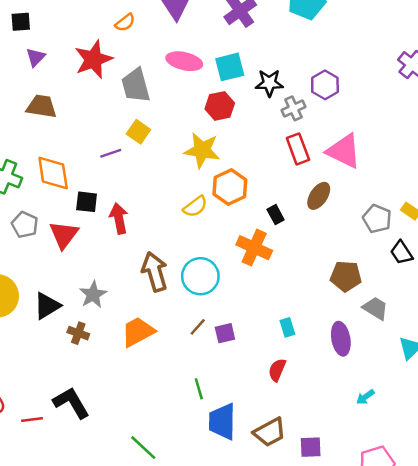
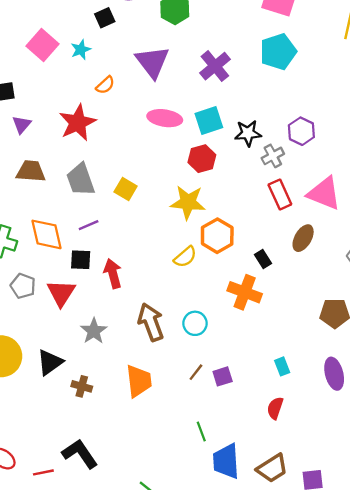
gray trapezoid: (136, 85) -> (81, 180), moved
purple line: (111, 153) -> (89, 225), moved
cyan circle: (200, 276) -> (195, 323), size x0.7
gray star: (93, 295) -> (94, 331), moved
orange trapezoid: (138, 332) -> (139, 381), turned 116

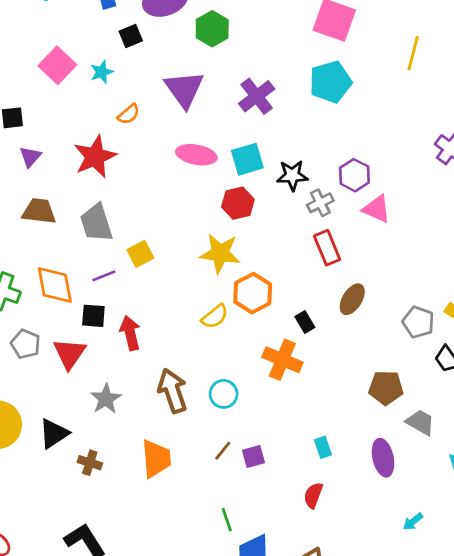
yellow square: (126, 189) -> (140, 254), moved, turned 30
pink triangle: (324, 193) -> (377, 209), moved, size x0.7

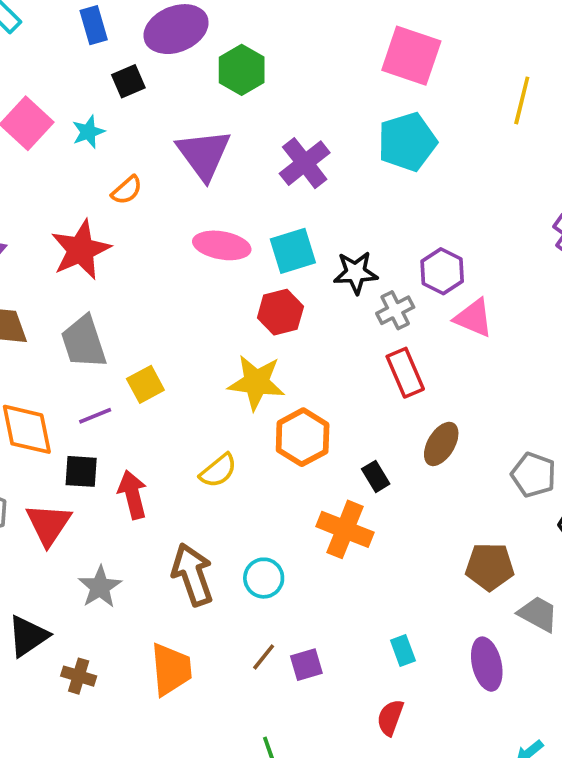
yellow semicircle: (215, 316) -> (218, 471), moved

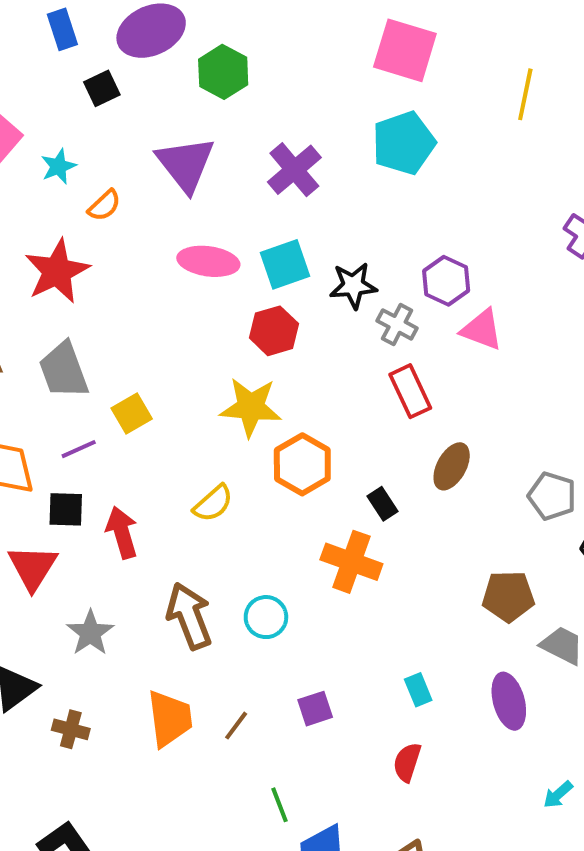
cyan star: (88, 132) -> (58, 166), moved
gray cross: (395, 310) -> (397, 324), turned -33
brown line: (264, 657) -> (236, 726), moved

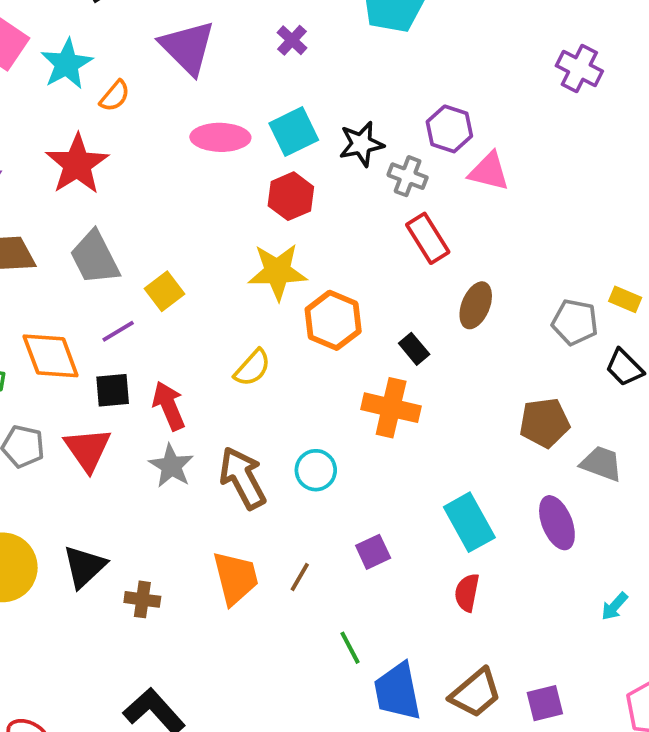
cyan star: (58, 166) -> (67, 64), size x1.5
purple cross: (294, 170) -> (292, 40), size x0.6
gray star: (90, 633) -> (171, 466), moved
cyan rectangle: (418, 690) -> (469, 522), size x1.8

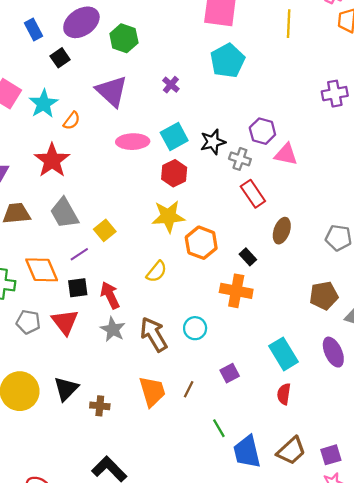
purple cross: (579, 68) -> (335, 94), turned -35

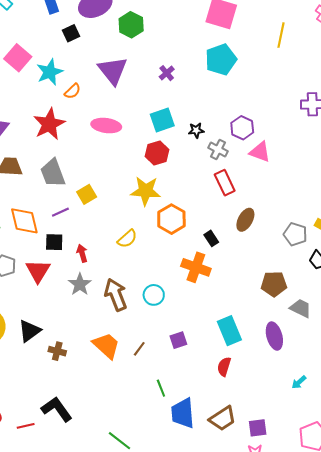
pink ellipse: (133, 142) -> (106, 126), moved
black star: (213, 142) -> (196, 130), size x0.7
red arrow: (110, 295) -> (82, 253), size x0.7
orange trapezoid: (152, 391) -> (106, 346), turned -40

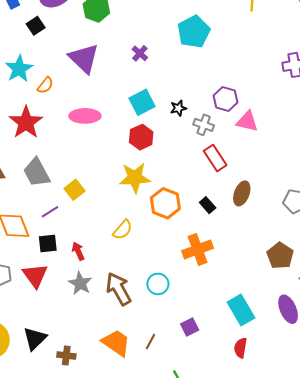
black rectangle: (211, 238) -> (208, 205), moved
orange cross: (196, 267) -> (198, 249), turned -32
brown pentagon: (274, 284) -> (280, 256), turned -30

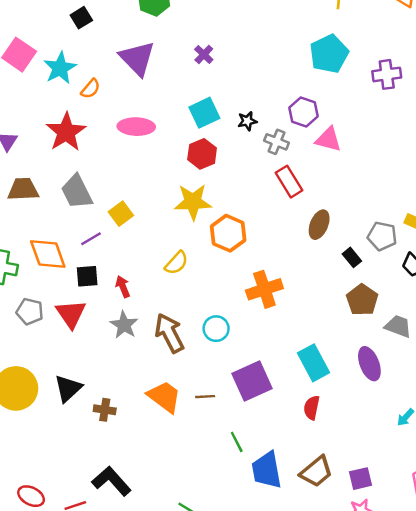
cyan pentagon: (194, 32) -> (329, 54), moved
black rectangle: (208, 205) -> (352, 257), moved
purple square: (190, 327) -> (252, 381), size x1.8
brown line: (151, 342) -> (205, 397), turned 56

